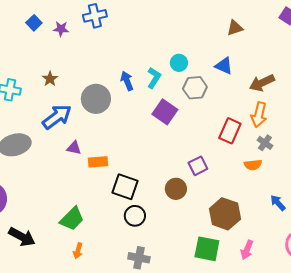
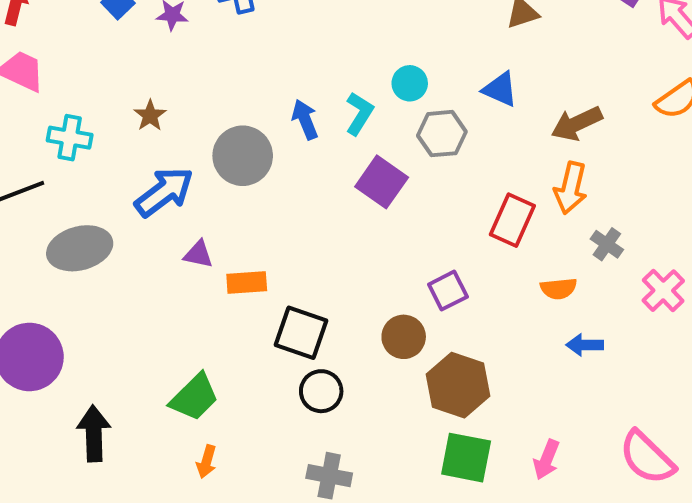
gray cross: (265, 143) -> (607, 244), moved
blue arrow: (278, 203) -> (585, 345), moved, turned -48
brown hexagon: (225, 214) -> (458, 385), moved
black arrow: (22, 237) -> (94, 433), turned -120

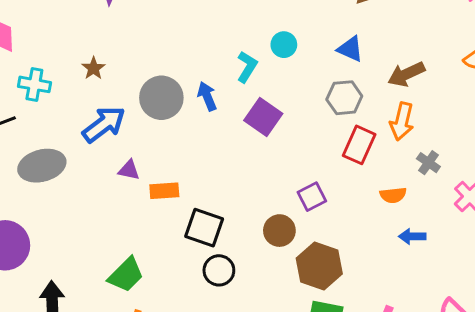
blue arrow: (305, 120) -> (207, 96), moved
gray hexagon: (442, 134) -> (344, 98), moved

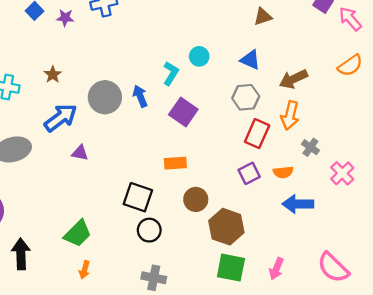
orange rectangle: (164, 191) -> (175, 163), moved
purple square: (312, 197) -> (249, 173), moved
blue arrow: (412, 236) -> (298, 204), size x1.5

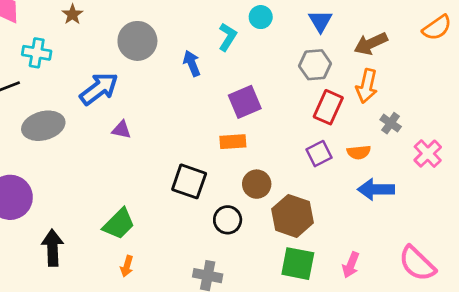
blue triangle: (250, 60) -> (320, 21), turned 35
brown star: (53, 75) -> (72, 14), moved
gray circle: (105, 97) -> (137, 41), moved
purple square: (183, 112) -> (245, 102), moved, turned 32
black circle: (149, 230) -> (228, 220), moved

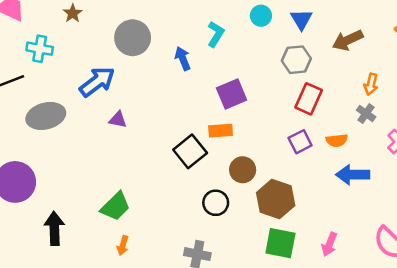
cyan circle: (261, 17) -> (261, 16), moved
orange arrow: (367, 86) -> (371, 84), moved, size x0.7
black square: (189, 181) -> (190, 151), moved, turned 32

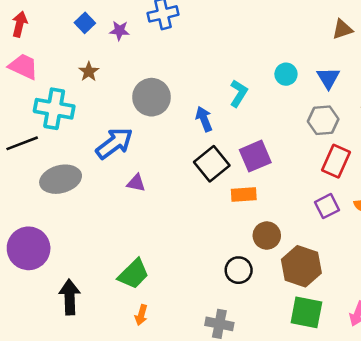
cyan cross: (40, 49) -> (54, 109), size x1.4
black square: (190, 151) -> (212, 164), moved

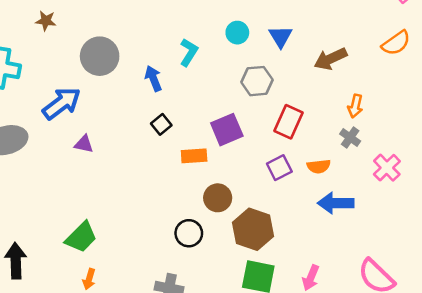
brown star: (89, 72) -> (46, 21), moved, turned -30
gray hexagon: (323, 120) -> (257, 81), moved
purple square: (255, 156) -> (227, 130), moved
black square: (212, 164) -> (161, 124), size x0.6

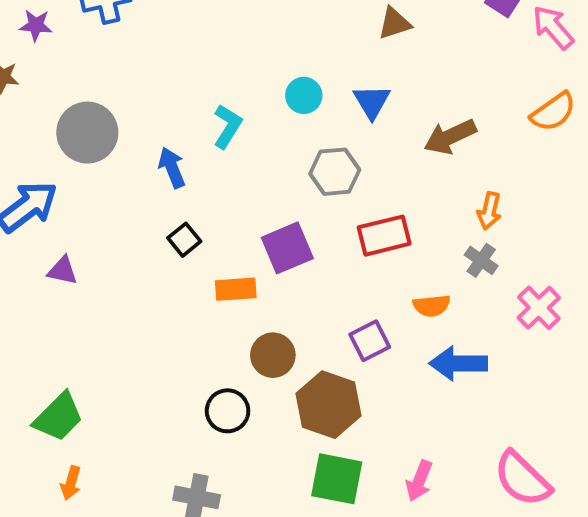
red rectangle: (288, 122) -> (384, 236), turned 52
purple square: (279, 168) -> (370, 341), moved

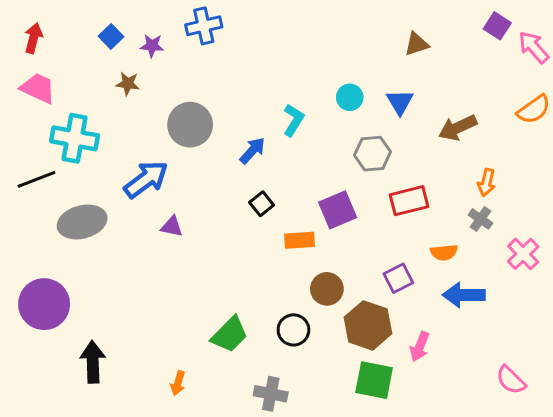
blue arrow: (172, 168) -> (252, 151), turned 64
green trapezoid: (58, 417) -> (230, 335), moved
pink semicircle: (522, 479) -> (511, 380), size x0.7
pink arrow: (419, 481) -> (420, 347), moved

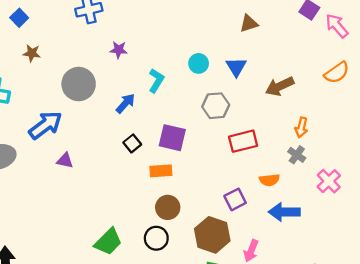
purple star: (152, 46) -> (119, 50), moved
purple square: (338, 210) -> (172, 138), moved, turned 36
brown circle: (327, 289) -> (168, 207), moved

